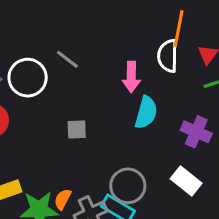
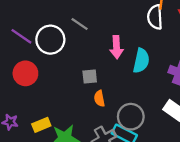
pink arrow: (131, 77) -> (117, 47), moved
orange semicircle: (63, 199) -> (99, 98), moved, turned -35

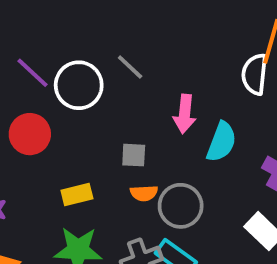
orange semicircle: (99, 98) -> (144, 193), turned -91
gray circle: (131, 117) -> (181, 206), moved
yellow rectangle: (41, 125) -> (77, 194), moved

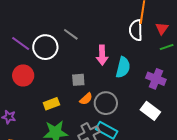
orange semicircle: (144, 193) -> (86, 99), turned -32

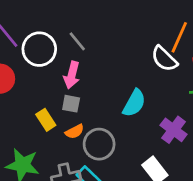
white semicircle: (136, 30) -> (164, 59), turned -60
pink arrow: (102, 55) -> (72, 75), moved
yellow rectangle: (51, 104) -> (46, 120), moved, turned 63

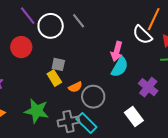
pink arrow: (72, 75) -> (117, 51), moved
gray square: (71, 104) -> (58, 64), moved

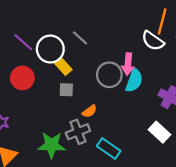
yellow rectangle: (54, 78) -> (63, 66), moved
gray circle: (93, 97) -> (109, 75), moved
gray cross: (68, 121) -> (78, 132), moved

